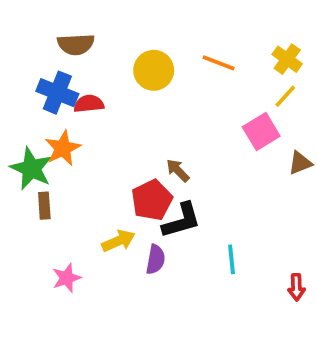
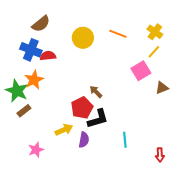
brown semicircle: (76, 44) -> (41, 24), turned -36
brown rectangle: (44, 206) -> (24, 111), turned 56

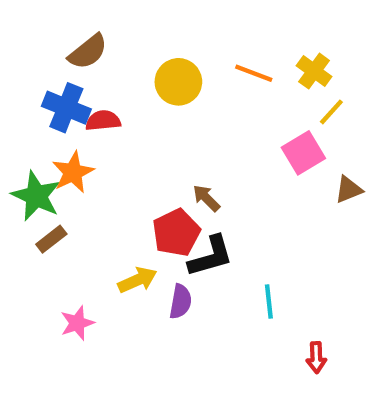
yellow cross: (155, 32) -> (314, 71), moved
red arrow: (160, 155) -> (316, 358), moved

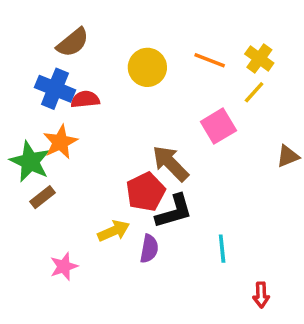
yellow line: (331, 112) -> (254, 92), moved
pink square: (303, 153) -> (218, 126), moved
brown arrow: (206, 198) -> (170, 163), size x1.6

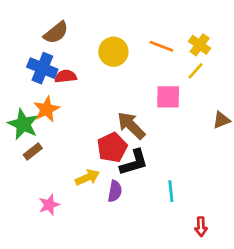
pink square: (218, 126) -> (168, 97), turned 32

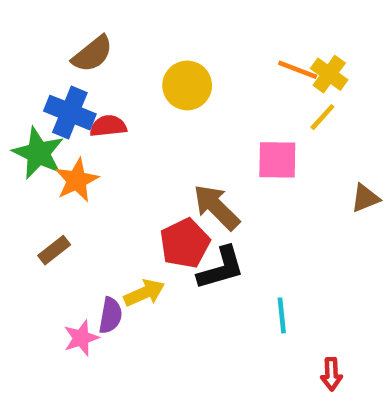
orange line: (161, 46) -> (298, 70), moved
green star: (23, 124) -> (38, 153), moved
purple semicircle: (115, 191) -> (110, 315), moved

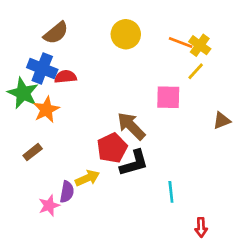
yellow circle: (187, 85) -> (126, 34), moved

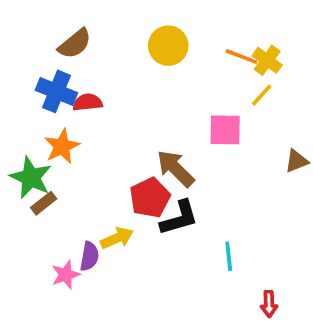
green star: (23, 93) -> (31, 178), moved

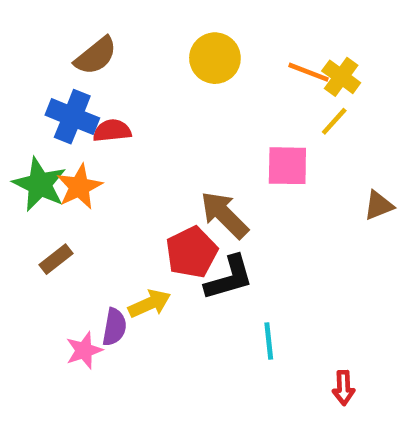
green star: (31, 178) -> (40, 184), moved
cyan line: (229, 256) -> (269, 341), moved

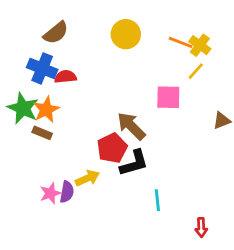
brown rectangle: (56, 259) -> (42, 133), moved, turned 60
pink star: (84, 350) -> (50, 193), moved

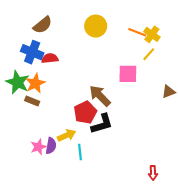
cyan line: (157, 200) -> (80, 152), moved

